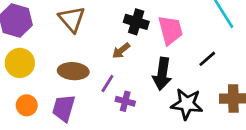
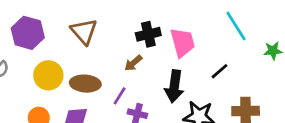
black cross: (136, 22) -> (148, 34), turned -30
yellow circle: (20, 63) -> (48, 75), moved

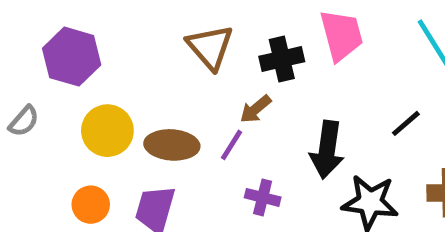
brown triangle: (84, 31) -> (210, 47), moved
pink trapezoid: (183, 42) -> (341, 35), moved
purple line: (120, 96) -> (232, 145), moved

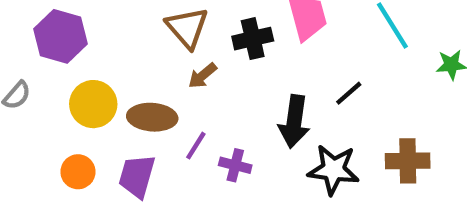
brown arrow: (255, 109) -> (202, 76), moved
black line: (406, 123) -> (349, 93), moved
purple line: (232, 145) -> (196, 146), moved

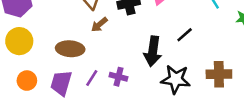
yellow circle: (93, 104) -> (19, 41), moved
purple line: (196, 146) -> (92, 78), moved

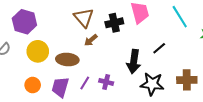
yellow circle: (19, 41) -> (38, 51), moved

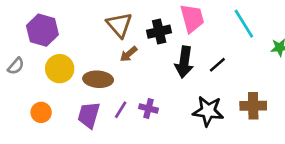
black arrow: (134, 62) -> (184, 62), moved
orange circle: (33, 85) -> (41, 112), moved

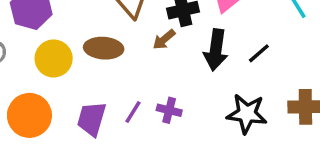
brown arrow: (129, 54) -> (164, 39), moved
brown ellipse: (98, 79) -> (104, 48), moved
orange circle: (41, 112) -> (29, 115), size x1.6

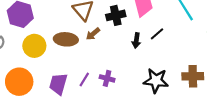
brown arrow: (164, 39) -> (93, 34), moved
black arrow: (216, 50) -> (136, 40), size x0.6
black line: (259, 53) -> (157, 34), moved

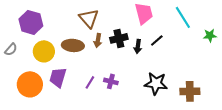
black cross: (116, 15) -> (119, 38), moved
brown arrow: (93, 34) -> (98, 40), turned -40
brown cross: (193, 76) -> (190, 91), moved
purple trapezoid: (58, 84) -> (58, 77), moved

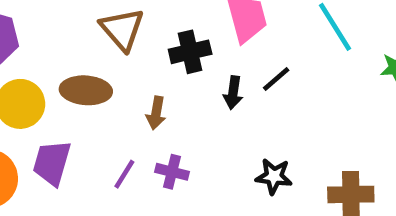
black cross: (119, 38) -> (190, 52), moved
brown arrow: (98, 40) -> (156, 113), moved
black star: (156, 83) -> (274, 176), size x0.7

